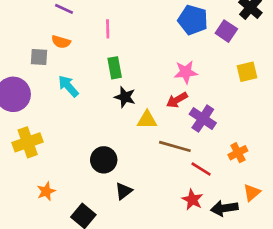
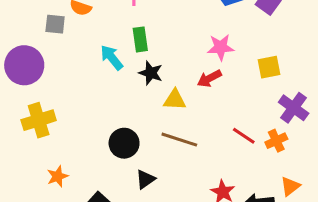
yellow square: (247, 72) -> (269, 67), moved
cyan arrow: (68, 86) -> (112, 57), moved
purple cross: (203, 119) -> (294, 108), moved
brown line: (175, 146) -> (179, 140), moved
red line: (201, 169) -> (244, 136), moved

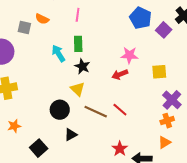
yellow triangle: (175, 100) -> (77, 89), moved, turned 35
red line: (244, 136) -> (120, 110), moved
orange cross: (276, 141) -> (167, 121), moved
orange triangle: (290, 186) -> (164, 142), moved

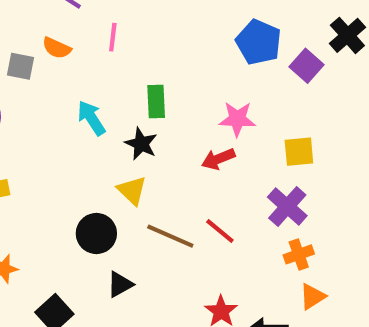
pink line: (78, 15) -> (113, 37), moved
green rectangle: (78, 44) -> (156, 102), moved
purple cross: (172, 100) -> (287, 206), moved
orange cross: (167, 121) -> (299, 254), moved

